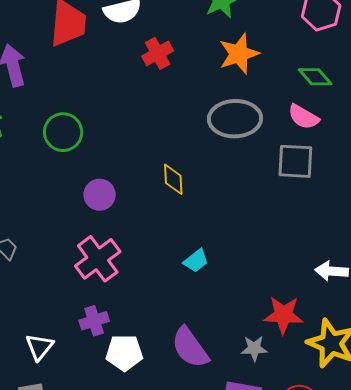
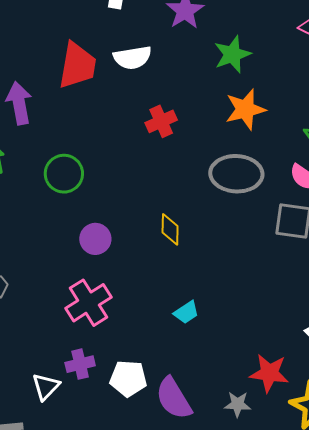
red cross: (158, 53) -> (161, 121), moved
white triangle: (40, 347) -> (46, 387), moved
white pentagon: (124, 353) -> (128, 378), moved

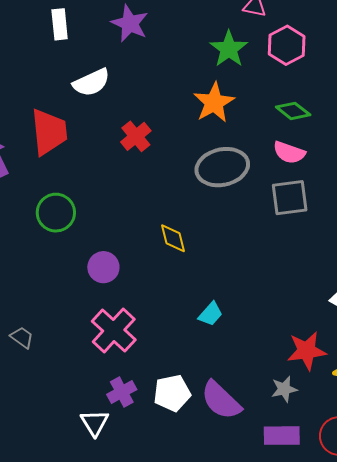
green star: (232, 54) -> (229, 49), moved
red trapezoid: (77, 65) -> (49, 132), moved

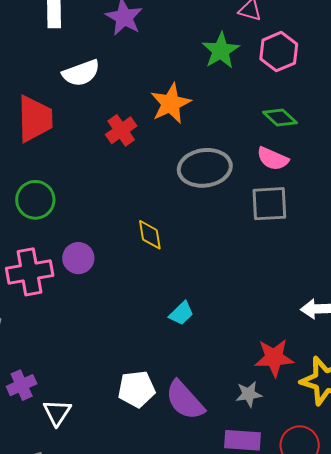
orange star: (214, 103) -> (171, 103), moved
pink cross: (114, 330) -> (30, 272), moved, turned 33
purple cross: (122, 392) -> (22, 385), moved

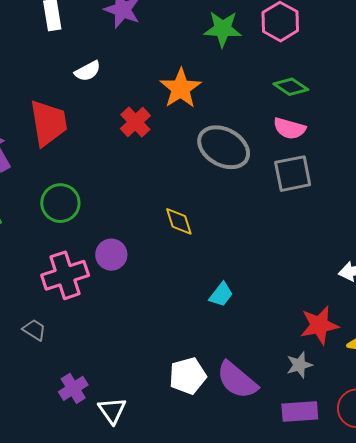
green star: (221, 51) -> (223, 29), turned -30
white semicircle: (81, 73) -> (88, 71), size x0.7
gray ellipse: (205, 168) -> (224, 147), turned 45

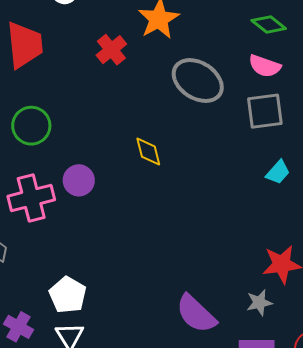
cyan trapezoid: (221, 295) -> (278, 172), moved
white pentagon: (188, 376) -> (68, 295), moved, turned -30
purple cross: (73, 388) -> (19, 327), moved, turned -32

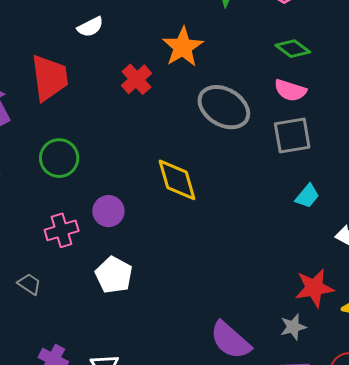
yellow diamond: (148, 152) -> (177, 180), size x1.5
pink cross: (31, 198) -> (62, 230), size x0.7
white pentagon: (68, 295) -> (114, 275), moved

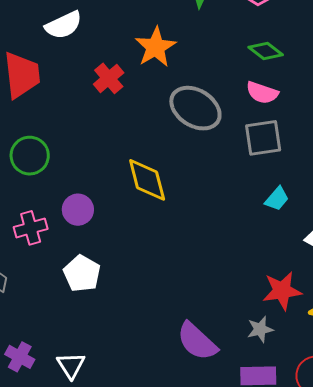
white semicircle: (90, 27) -> (64, 25), size x1.4

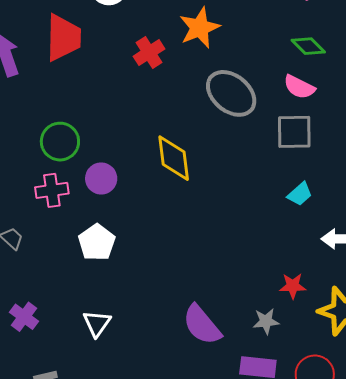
green circle: (30, 156) -> (60, 142), moved
red star: (282, 291) -> (293, 286), size x0.7
white triangle: (71, 365) -> (97, 323), moved

